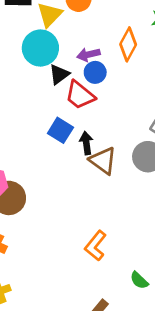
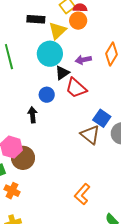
blue circle: (95, 72) -> (47, 95), moved
blue square: (60, 130) -> (102, 118), moved
black arrow: (86, 143) -> (33, 115), moved

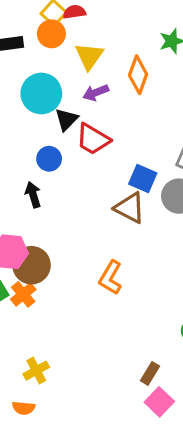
orange circle: (78, 21) -> (51, 34), moved
yellow triangle: (57, 31) -> (89, 56), moved
orange cross: (12, 191) -> (23, 294), moved, turned 35
orange L-shape: (82, 194) -> (110, 278), moved

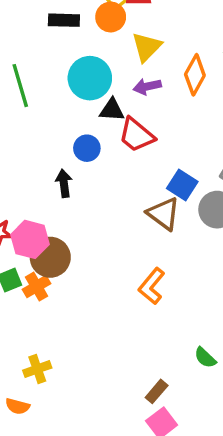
black triangle: (66, 120) -> (112, 110), turned 40
orange L-shape: (110, 278) -> (152, 286), moved

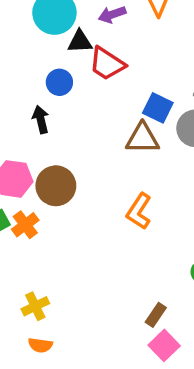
brown triangle: (163, 214) -> (142, 138), turned -30
brown circle: (50, 257) -> (56, 186), moved
orange semicircle: (18, 406) -> (40, 345), moved

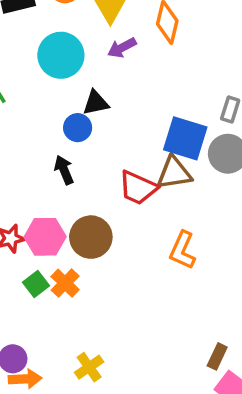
black triangle: (80, 42) -> (96, 103), moved
red trapezoid: (107, 64) -> (138, 188), moved
blue square: (158, 108) -> (185, 138), size x1.4

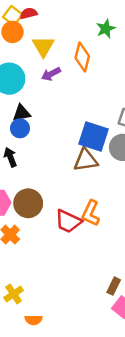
black triangle: (96, 103) -> (22, 113), moved
red trapezoid: (138, 188) -> (68, 221), moved
yellow cross: (89, 367) -> (14, 294), moved

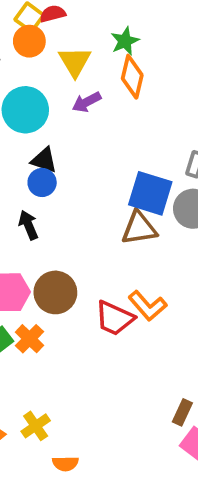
green star: (106, 29) -> (125, 41), moved
black triangle: (22, 113) -> (44, 160), turned 30
orange L-shape: (91, 213) -> (147, 306), turned -65

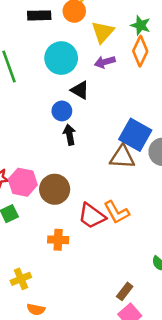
green star: (125, 41) -> (141, 25), turned 30
black triangle: (44, 160) -> (80, 90), moved
black arrow: (28, 225) -> (70, 135), moved
orange cross: (29, 339) -> (58, 240), moved, turned 36

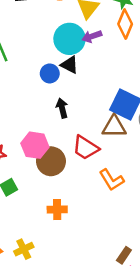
cyan circle: (61, 58) -> (70, 39), moved
blue circle: (62, 111) -> (50, 73), moved
pink hexagon: (23, 182) -> (35, 145), moved
red trapezoid: (92, 216) -> (86, 148), moved

